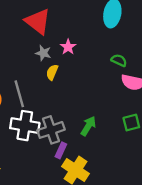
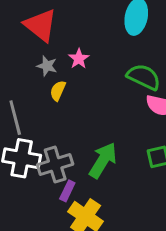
green semicircle: (119, 60) -> (144, 77), size x1.6
green arrow: (88, 126) -> (103, 160), size x1.4

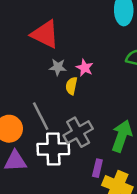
pink star: (79, 59) -> (85, 68), moved
gray cross: (55, 165) -> (78, 132), moved

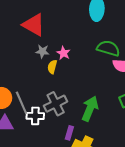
gray line: (41, 116) -> (21, 103), moved
white cross: (53, 149) -> (35, 116), size x0.7

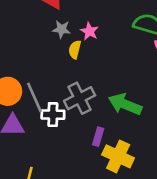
green arrow: (90, 109) -> (125, 104), turned -90

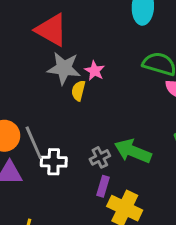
gray star: (61, 29) -> (64, 68), size x1.6
gray cross: (80, 98) -> (100, 157), moved, size x0.6

